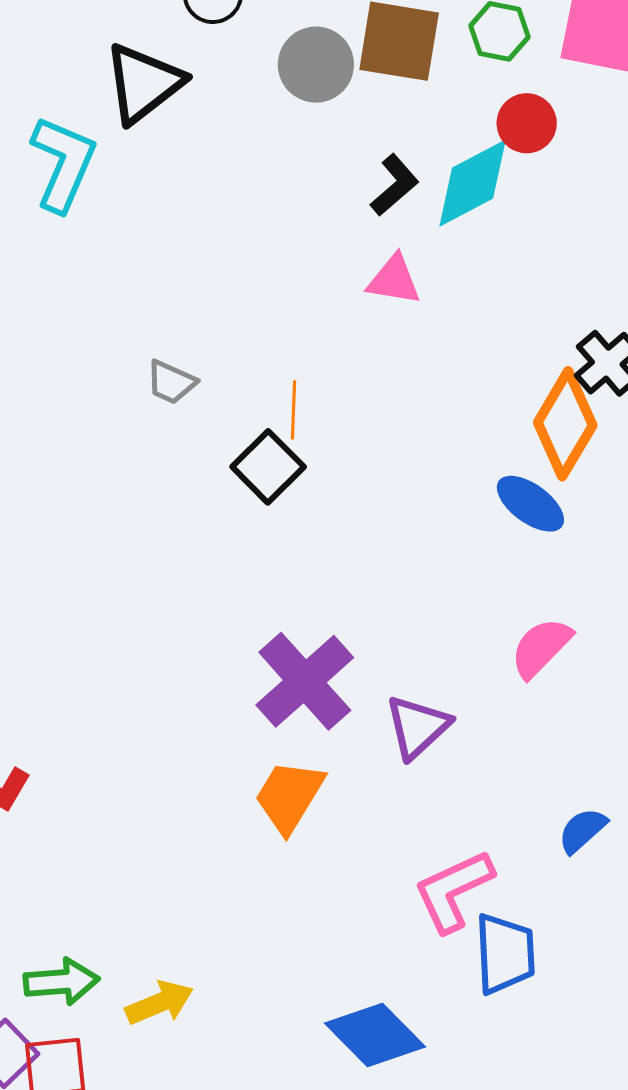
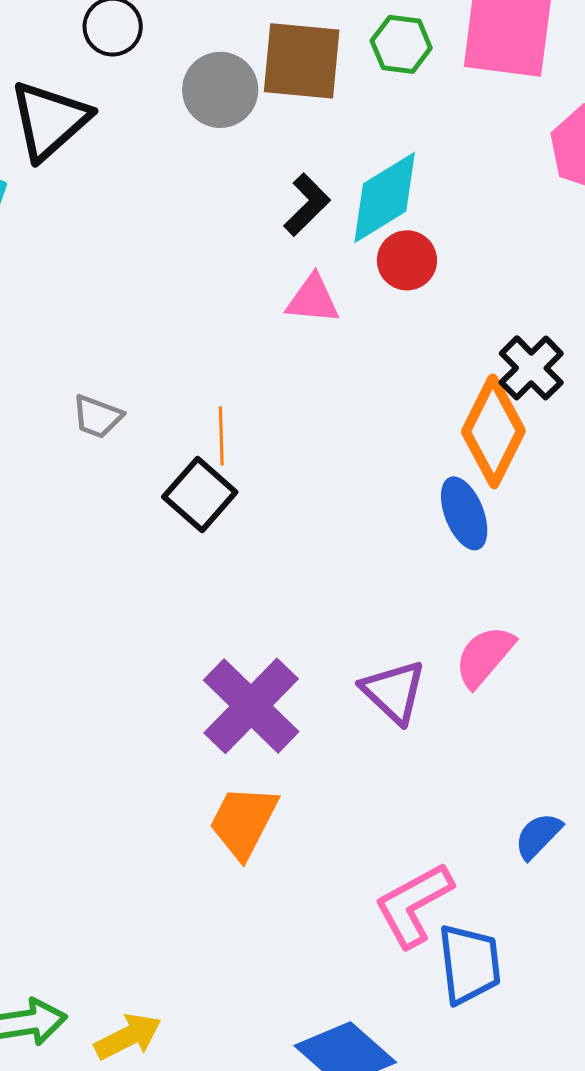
red circle: (527, 123) -> (407, 260), moved
blue ellipse: (530, 504) -> (464, 513), turned 36
purple triangle: (417, 727) -> (394, 692), moved, turned -30

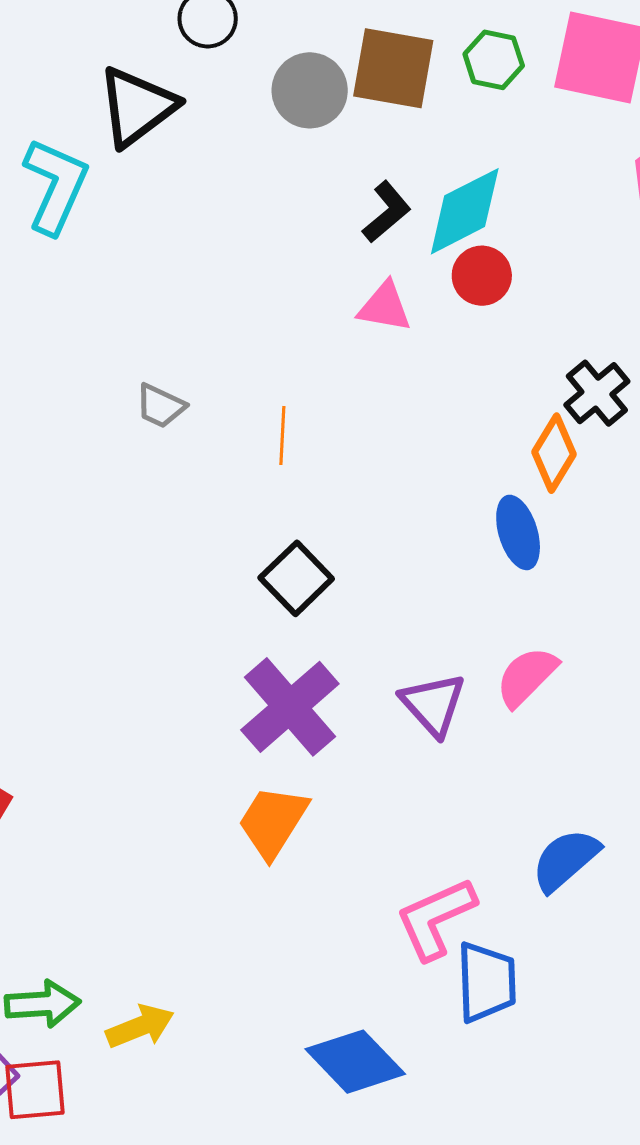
orange diamond: (493, 431) -> (554, 453), size x0.7
black square: (200, 494) -> (296, 578), moved
blue semicircle: (538, 836) -> (565, 860), size x1.4

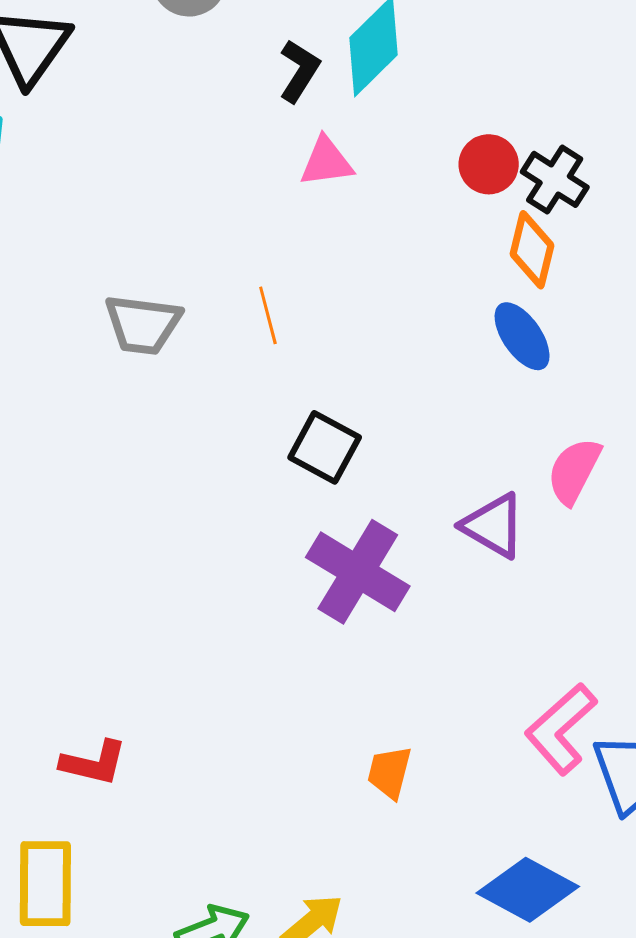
red circle: (482, 276) -> (489, 164), moved
gray trapezoid: (160, 406) -> (143, 324), size x1.5
orange trapezoid: (273, 822) -> (389, 772), moved, size x0.7

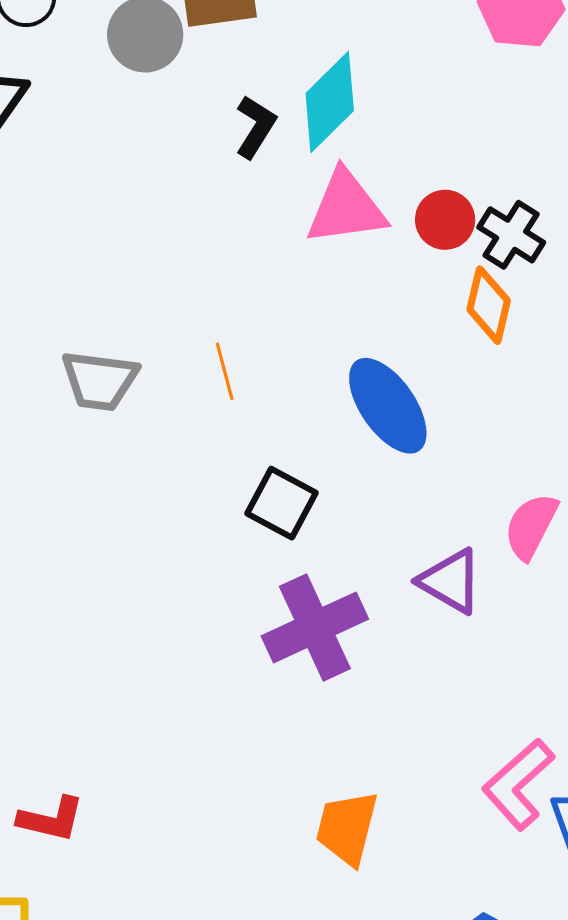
pink triangle: (326, 162) -> (346, 208), moved, size x1.5
blue ellipse: (522, 336) -> (388, 406), moved, size x1.4
purple cross: (358, 572) -> (315, 627), turned 34
orange trapezoid: (389, 772) -> (347, 828), size x1.4

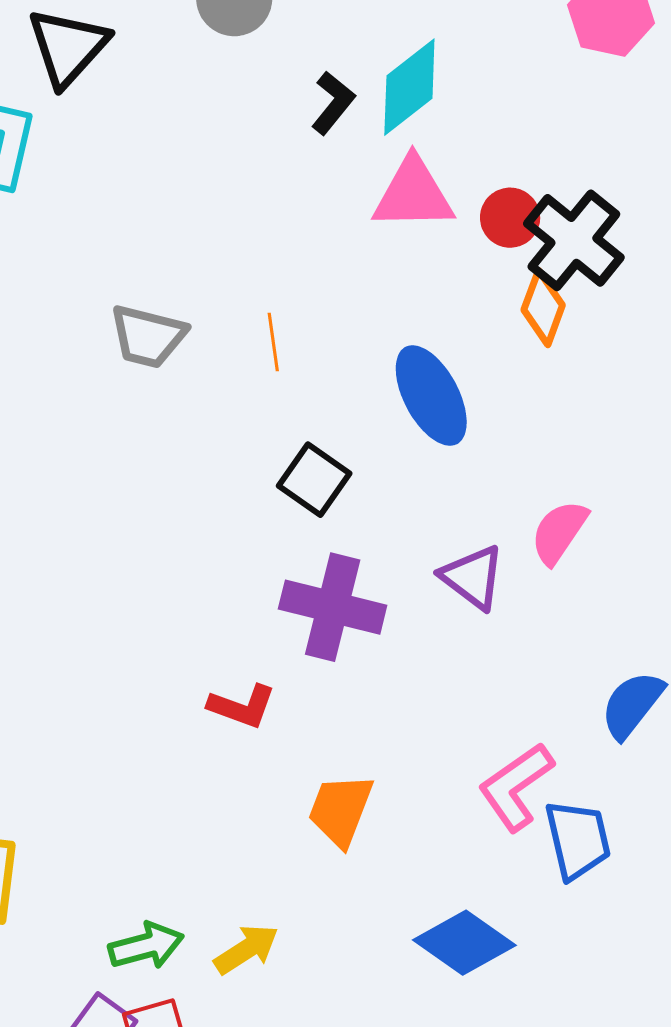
black cross: (511, 235) -> (574, 240), size x1.5
purple cross: (315, 627) -> (333, 607), turned 32
red L-shape: (51, 819) -> (242, 706), moved

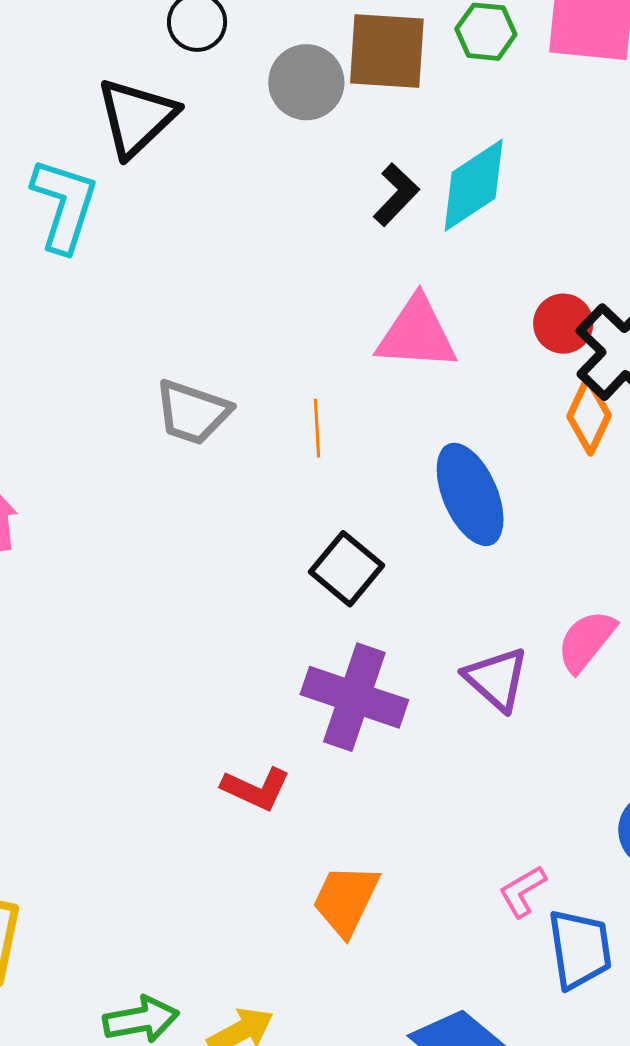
pink triangle: (413, 194) -> (417, 334), moved
pink L-shape: (516, 787) -> (522, 891), size x0.6

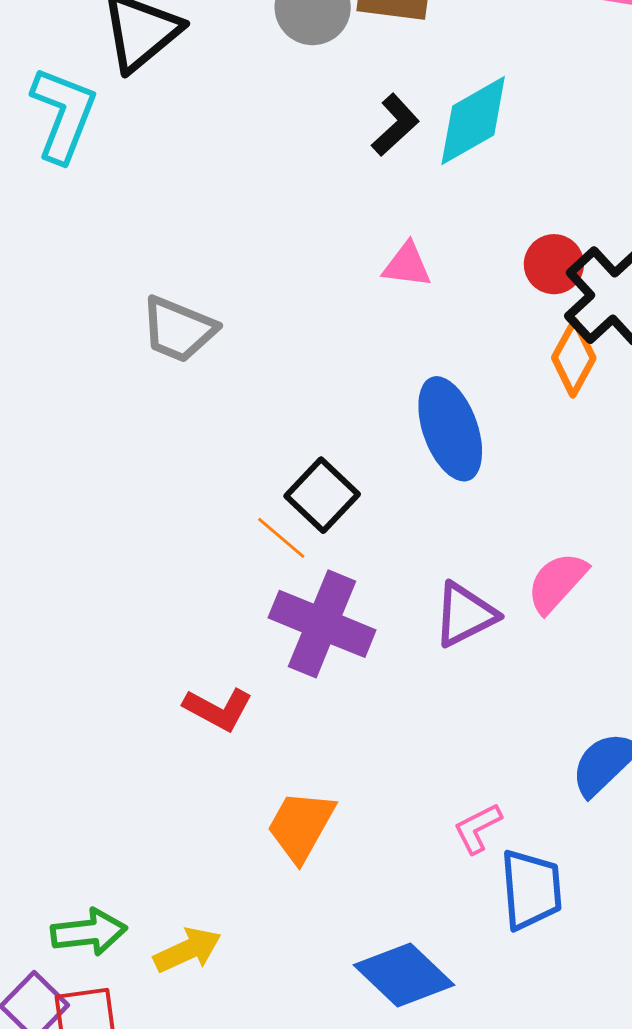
pink triangle: (417, 334) -> (407, 265), size x0.6
orange line: (317, 428) -> (281, 538), moved, turned -50
purple triangle: (496, 679) -> (465, 615), turned 48

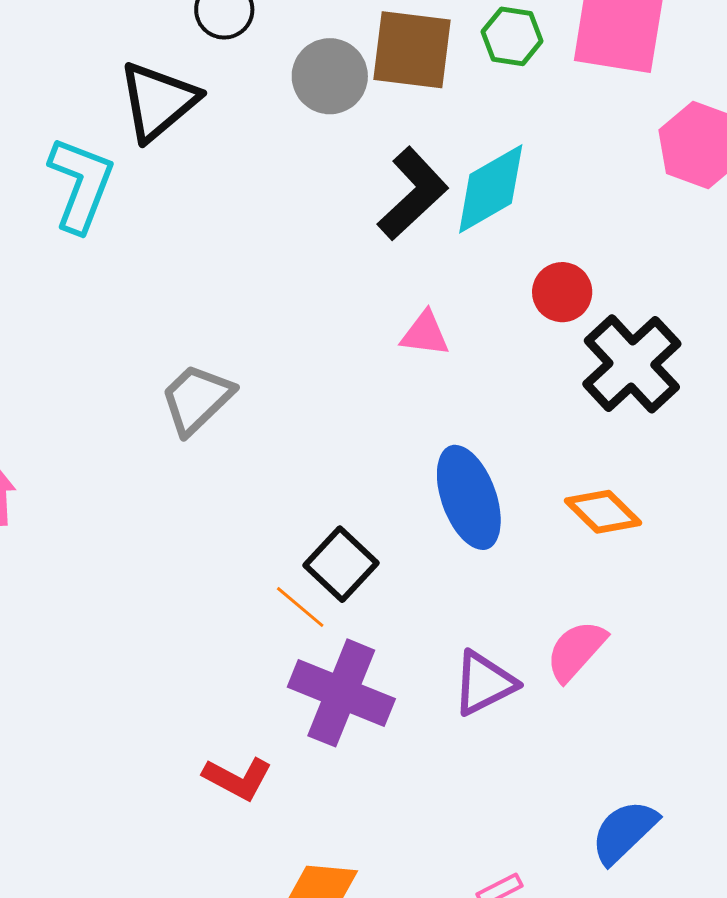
black L-shape: (395, 125) -> (413, 194), size x1.5
red circle: (554, 264) -> (562, 292), moved
gray trapezoid: (178, 329) -> (197, 399), turned 114
orange diamond: (574, 358) -> (603, 512), moved, turned -74

